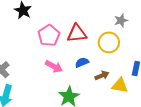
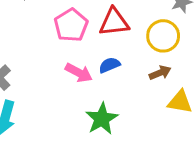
blue semicircle: (82, 62) -> (109, 65), moved
brown arrow: (102, 75) -> (160, 73), moved

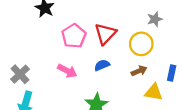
red triangle: (114, 22) -> (105, 34), turned -40
pink arrow: (79, 73) -> (67, 71), moved

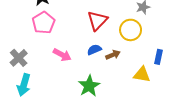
pink pentagon: (74, 36) -> (44, 23), moved
brown arrow: (139, 71) -> (113, 55), moved

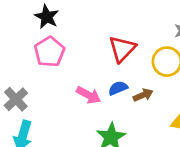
pink arrow: (62, 55) -> (89, 95), moved

